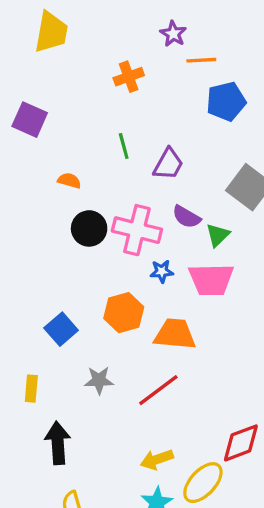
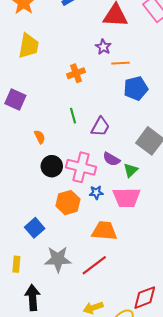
orange semicircle: (69, 181) -> (40, 137), turned 48
orange hexagon: (124, 313) -> (68, 203), moved
gray star: (99, 380) -> (58, 259), size x1.5

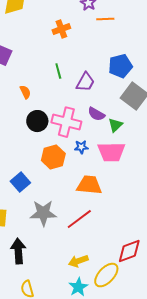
blue pentagon: (136, 88) -> (120, 66), moved

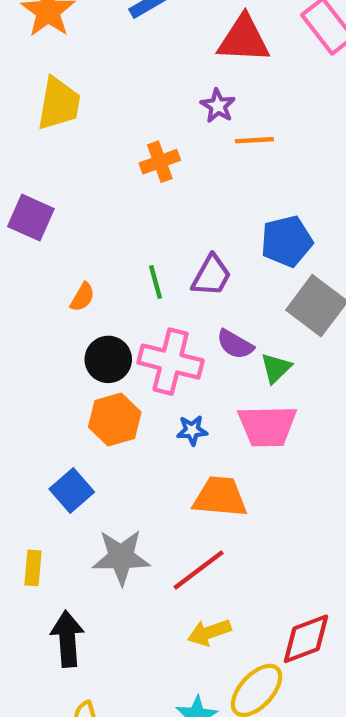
green line: (58, 71) -> (156, 282), moved
orange semicircle: (25, 92) -> (82, 297), turned 56
blue star: (81, 147) -> (192, 430), moved
orange hexagon: (53, 157) -> (115, 420), moved
yellow arrow: (78, 261) -> (209, 632), moved

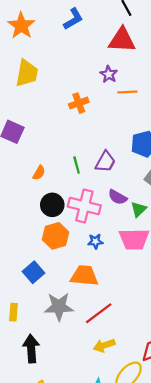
orange trapezoid: (220, 497) -> (84, 276), moved

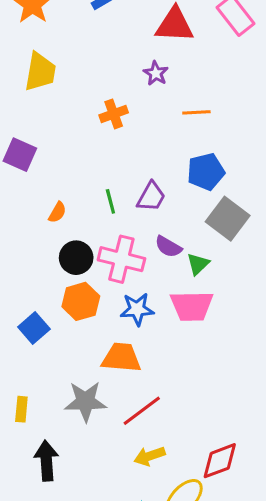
orange line: (127, 92) -> (196, 112), moved
blue star: (95, 241) -> (137, 309), size x1.5
blue square: (33, 272) -> (34, 328), moved

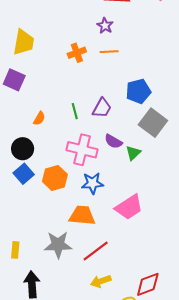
yellow trapezoid: (40, 72) -> (24, 42), moved
orange line: (196, 112) -> (109, 52), moved
black circle: (76, 258) -> (23, 149), moved
pink trapezoid: (192, 306) -> (129, 207), moved, turned -32
blue square: (34, 328) -> (24, 174), moved

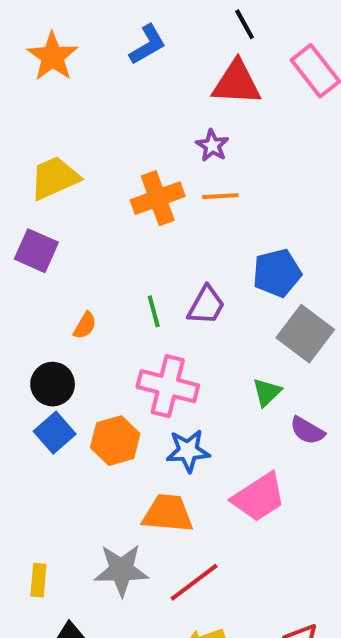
yellow trapezoid: (24, 42) -> (55, 178), turned -124
orange cross: (77, 53) -> (158, 198), size x1.4
purple semicircle: (113, 141) -> (307, 431), moved

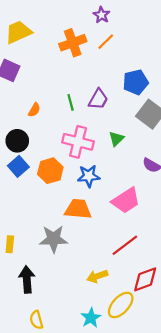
orange line: (220, 196) -> (106, 42), turned -42
green triangle: (267, 392) -> (116, 139), moved
red line: (194, 582) -> (125, 245), moved

